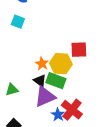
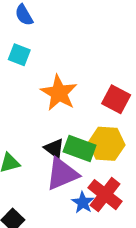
red square: (79, 50) -> (116, 99), turned 30
orange star: (42, 64) -> (59, 93), moved, size x1.6
yellow hexagon: (61, 64) -> (107, 144), moved

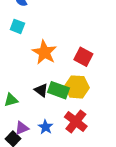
purple triangle: (62, 174) -> (22, 128), moved, size x0.6
blue star: (83, 203) -> (46, 127), moved

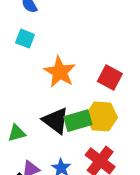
black triangle: (41, 90) -> (56, 121), size x1.5
green rectangle: (58, 90) -> (78, 121), turned -36

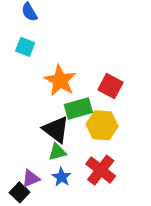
green rectangle: (78, 121) -> (78, 108), moved
green triangle: (17, 133) -> (57, 152), moved

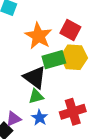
red square: (110, 86) -> (70, 30), moved
yellow hexagon: (102, 125) -> (74, 57), moved
red cross: (101, 170) -> (73, 112), turned 35

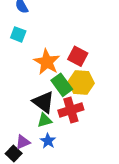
green rectangle: (54, 60) -> (62, 85), turned 70
red cross: (73, 112) -> (71, 110), moved

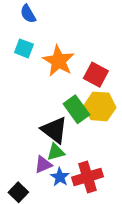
orange star: (47, 62) -> (58, 61), moved
red cross: (71, 110) -> (88, 177), moved
purple triangle: (23, 142) -> (43, 165), moved

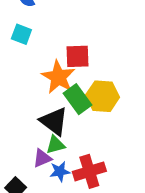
orange star: (58, 61) -> (58, 77), moved
red square: (96, 75) -> (78, 56), moved, turned -30
blue star: (60, 177) -> (60, 171), turned 30

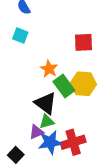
red square: (78, 56) -> (83, 42), moved
orange star: (58, 77) -> (49, 69), size x0.7
blue star: (60, 171) -> (50, 142), size x1.5

